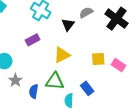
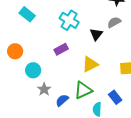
green triangle: (55, 81) -> (83, 90), turned -30
blue semicircle: (34, 91) -> (62, 100), turned 40

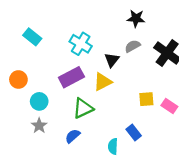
purple rectangle: (61, 49) -> (71, 77), size x1.5
yellow triangle: (90, 64) -> (103, 82), moved
gray star: (44, 89) -> (39, 126), moved
green triangle: (83, 90) -> (83, 108), moved

